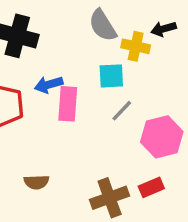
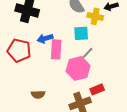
pink hexagon: (162, 137) -> (78, 68), moved
red rectangle: (151, 187) -> (97, 89), moved

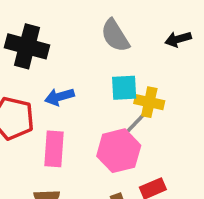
yellow cross: (95, 16) -> (149, 102), moved
pink rectangle: (56, 49) -> (54, 149), moved

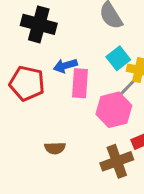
cyan square: (124, 88) -> (118, 58), turned -35
pink rectangle: (54, 149) -> (80, 83), moved

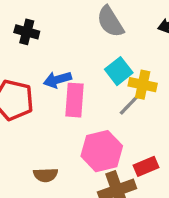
black cross: (39, 24) -> (27, 32), size x0.6
pink hexagon: (114, 110) -> (102, 151), moved

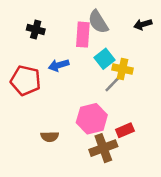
pink rectangle: (74, 100) -> (83, 35), moved

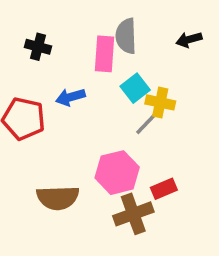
gray semicircle: (98, 22) -> (126, 36), turned 30
brown semicircle: (50, 137) -> (58, 198), size x1.6

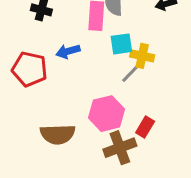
cyan square: (135, 88) -> (121, 44), turned 30
red rectangle: (164, 189) -> (145, 127), turned -36

